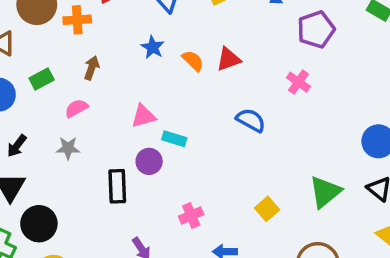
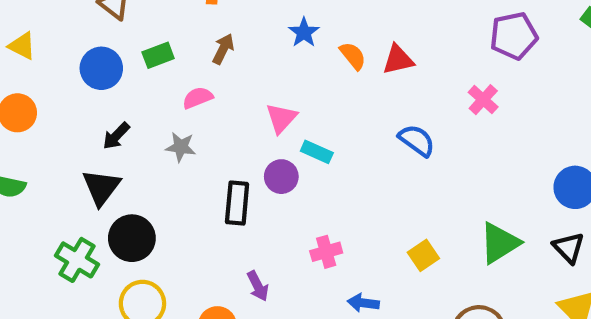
pink triangle: (143, 116) -> (281, 118), turned -40

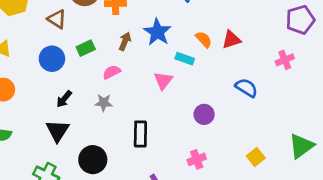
blue star: (304, 32) -> (157, 32), moved, size x1.5
pink cross: (483, 100) -> (285, 60), turned 30
cyan rectangle: (317, 152) -> (185, 59), moved
purple circle: (281, 177) -> (204, 114), moved
black circle: (132, 238) -> (93, 160), moved

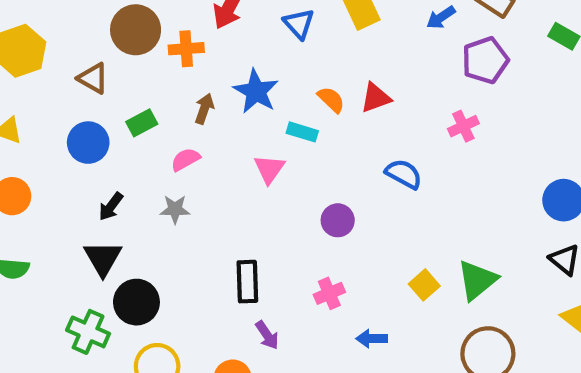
black rectangle: (140, 134) -> (247, 282), moved
green triangle: (301, 146) -> (477, 280), moved
black circle: (93, 160) -> (136, 302), moved

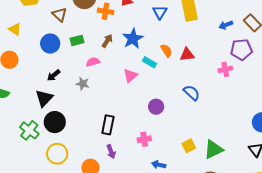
pink cross: (463, 126) -> (225, 69), moved

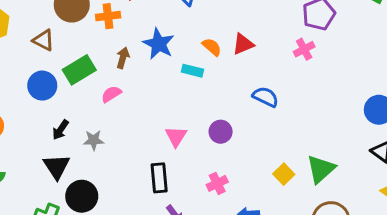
green rectangle: (77, 40) -> (79, 70), size x1.5
pink triangle: (130, 76) -> (176, 136), moved
gray star: (83, 84) -> (94, 140), moved

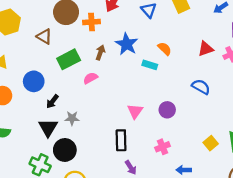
red triangle: (243, 44) -> (206, 49), moved
blue circle: (42, 86) -> (34, 81), moved
gray star: (94, 140) -> (72, 118), moved

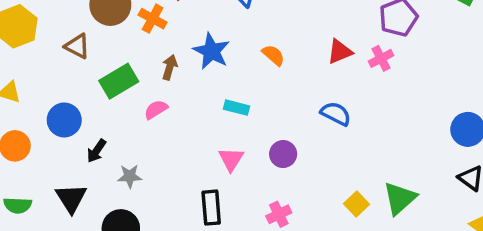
orange cross: (92, 22) -> (153, 19), turned 35
cyan rectangle: (150, 65) -> (236, 108), moved
black triangle: (48, 128) -> (71, 198), moved

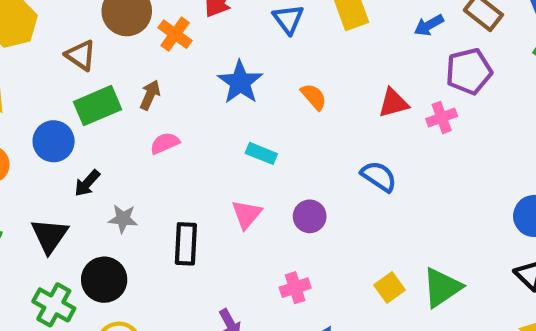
brown arrow: (170, 67) -> (150, 95), moved
green rectangle: (119, 81) -> (98, 106), moved
black rectangle: (211, 208) -> (186, 244), moved

